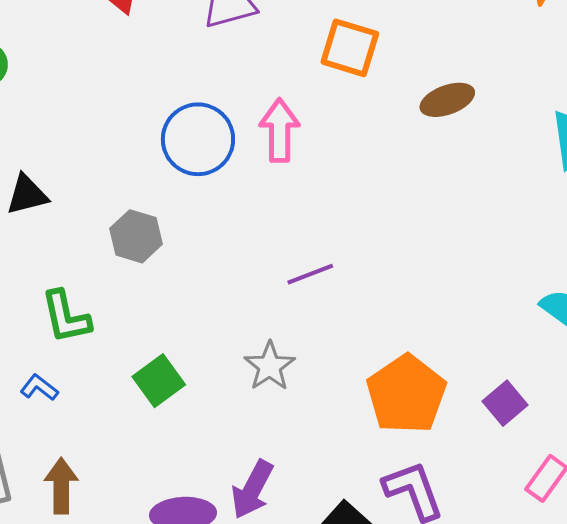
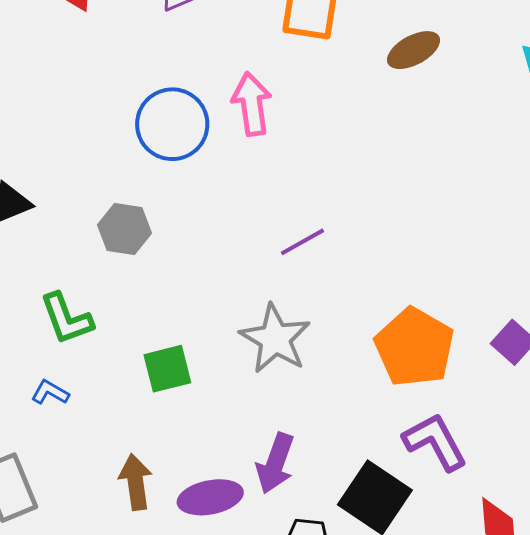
gray star: (270, 366) -> (275, 339), size x1.4
green square: (159, 381) -> (167, 369), turned 30
brown arrow: (61, 486) -> (136, 482), moved

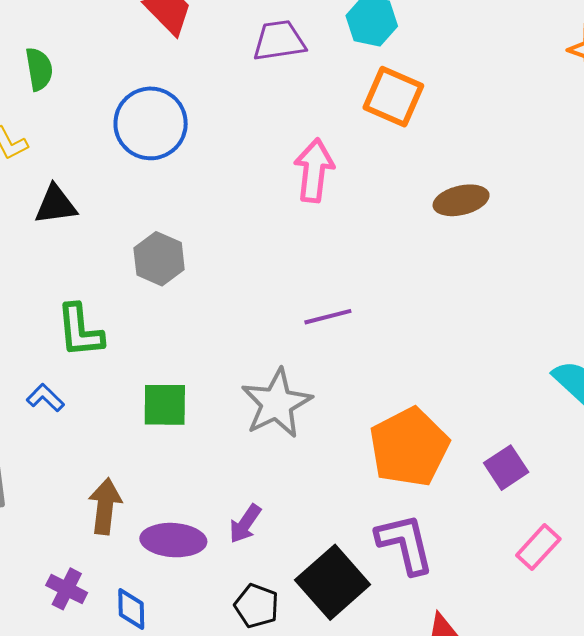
brown ellipse: (414, 50) -> (461, 200), moved
blue circle: (172, 124) -> (151, 123), moved
purple arrow: (275, 463) -> (245, 524), size x0.7

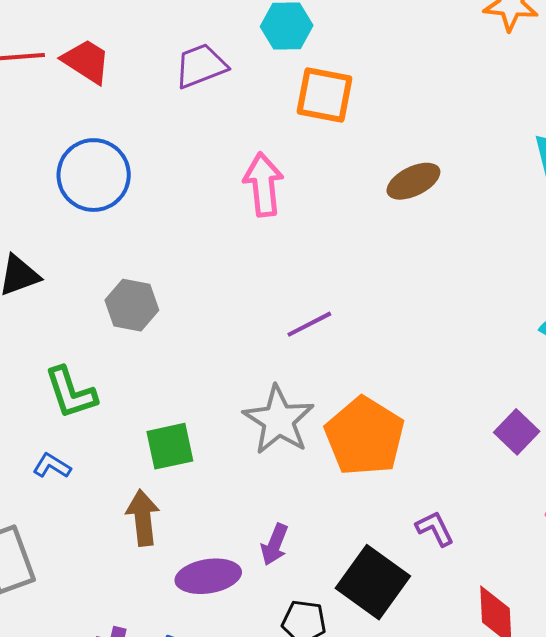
orange pentagon: (409, 447) -> (365, 436), moved
brown arrow: (105, 506) -> (143, 518), moved
purple L-shape: (405, 544) -> (435, 529), size x0.6

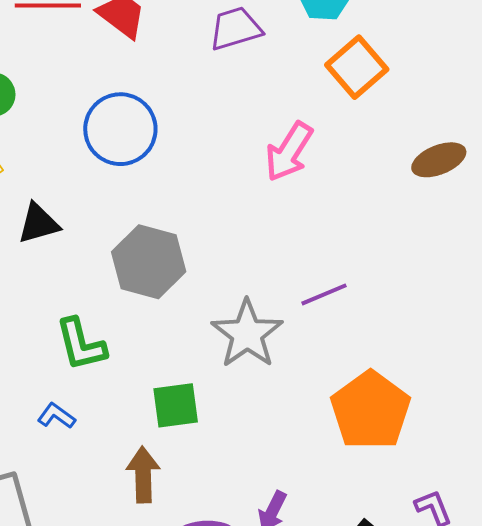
orange square: (325, 95) -> (357, 67), turned 34
pink arrow: (263, 185) -> (289, 152), turned -146
gray hexagon: (132, 305) -> (149, 262), size x1.4
gray star: (279, 420) -> (247, 334), moved

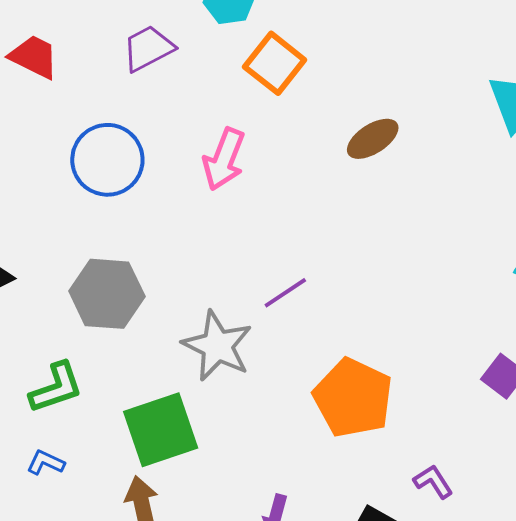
blue circle: (120, 129) -> (107, 160), moved
green L-shape: (81, 344) -> (56, 388), turned -84
green square: (176, 405) -> (161, 430), size x1.5

